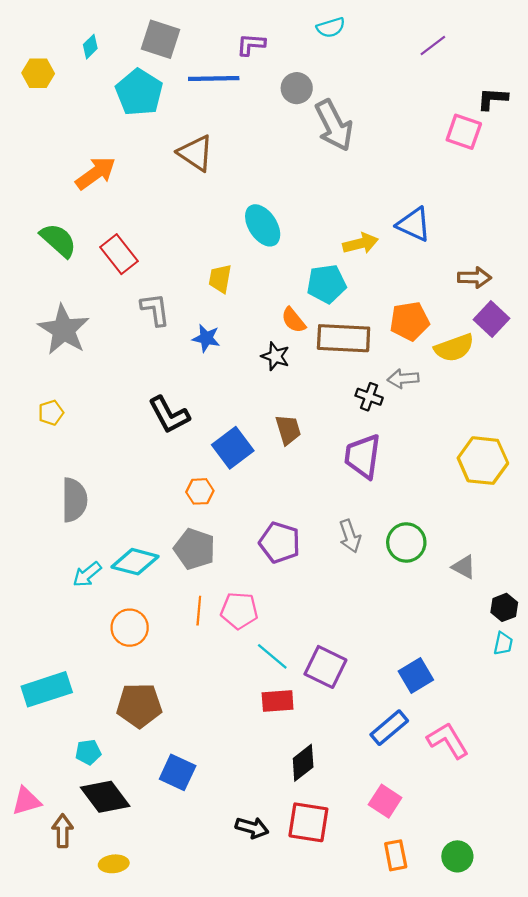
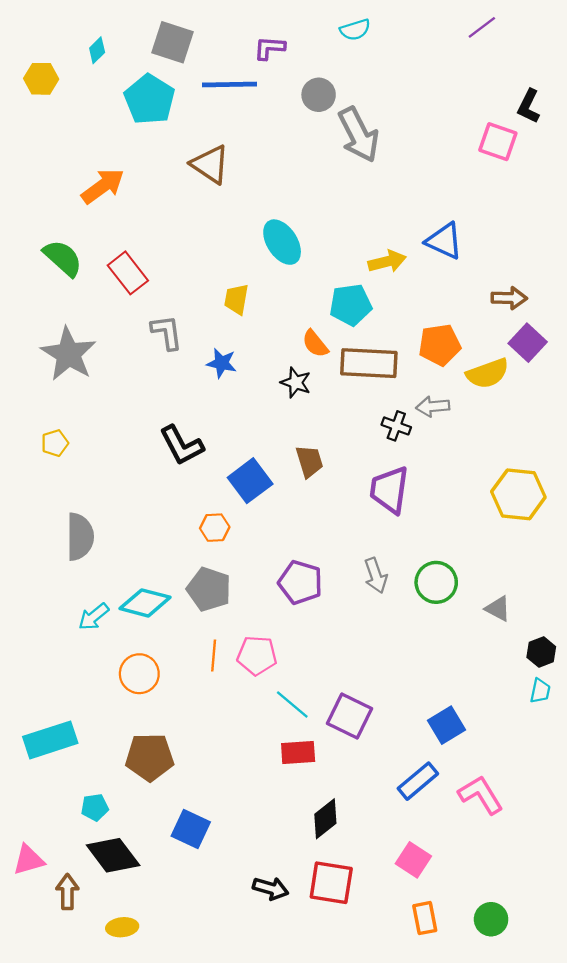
purple line: (433, 46) -> (482, 27), moved
black L-shape: (492, 99) -> (529, 106), turned -68

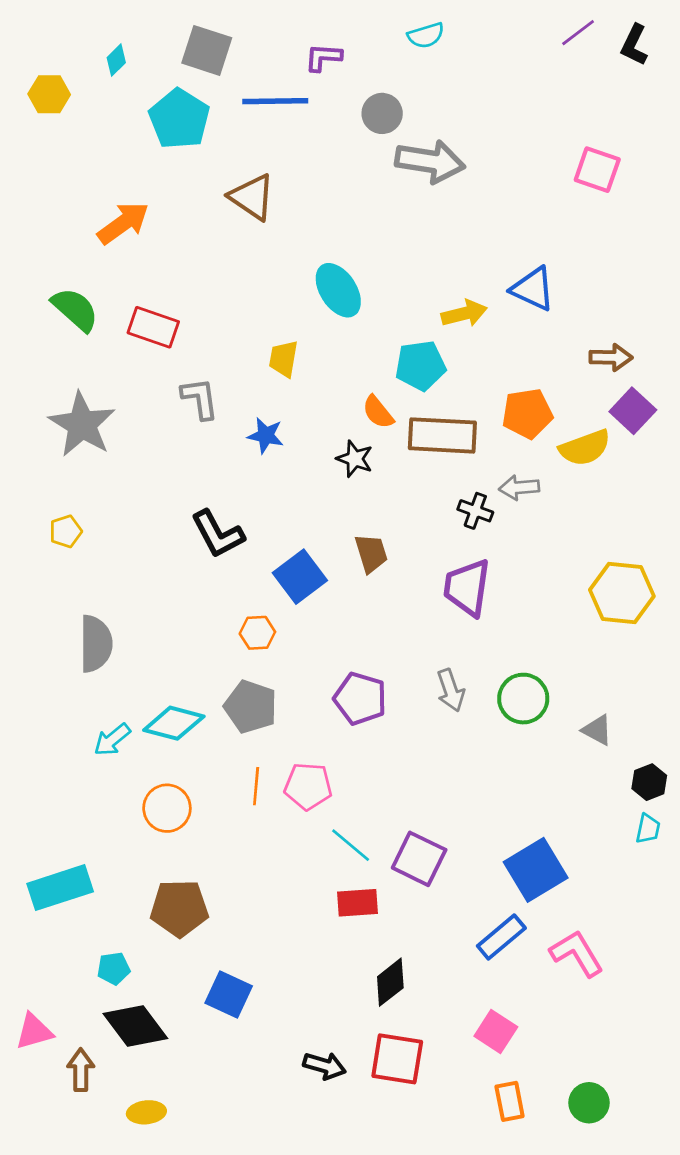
black L-shape: (529, 106) -> (634, 45), moved
gray arrow: (359, 135) -> (430, 161), turned -54
red rectangle: (128, 273) -> (153, 327), turned -33
blue square: (446, 725) -> (536, 870), size x1.4

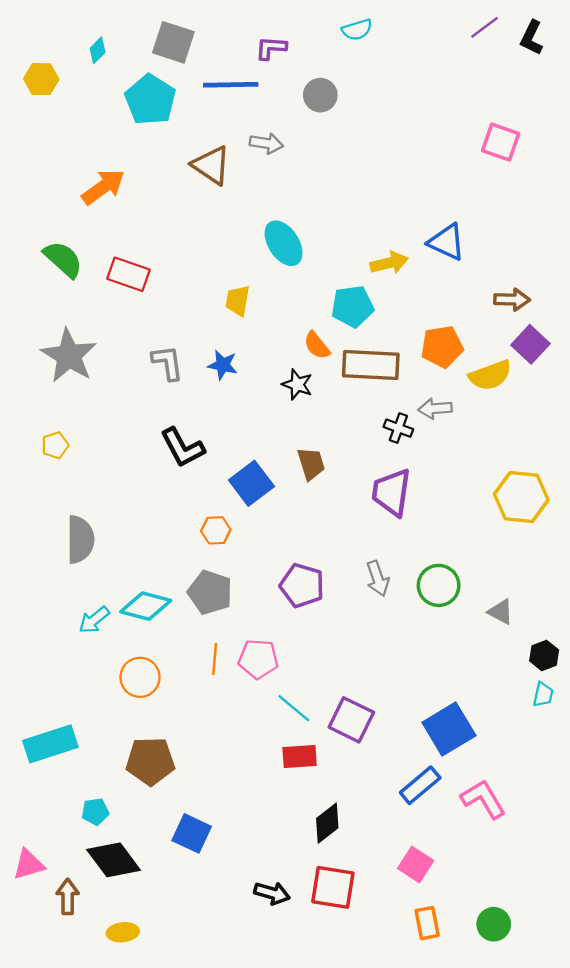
gray arrow: (430, 161) -> (266, 143), moved, size x0.6
gray L-shape: (200, 398) -> (168, 363), moved

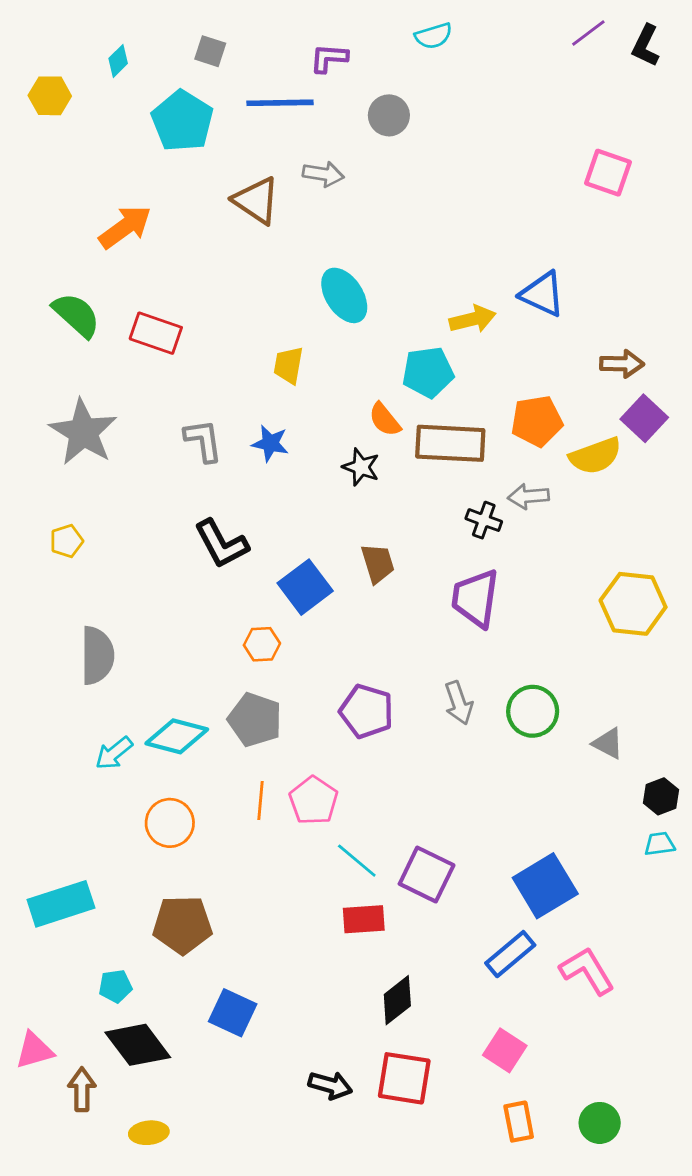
gray square: (173, 42) -> (210, 51), size x0.6
pink pentagon: (258, 659) -> (314, 801), turned 30
cyan trapezoid: (543, 695) -> (660, 844), turned -110

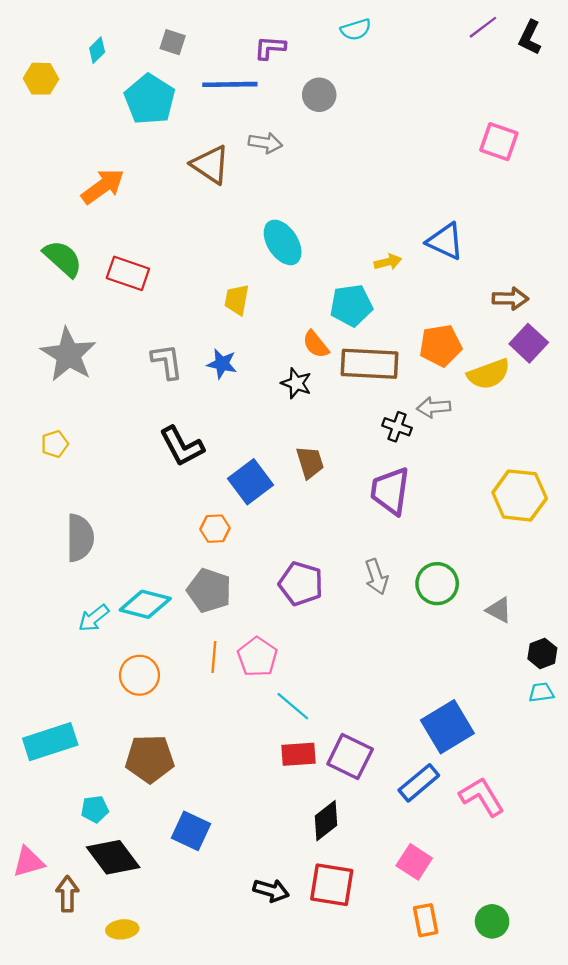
yellow arrow: (473, 319) -> (388, 262), size x0.7
purple square: (427, 875) -> (350, 757), moved

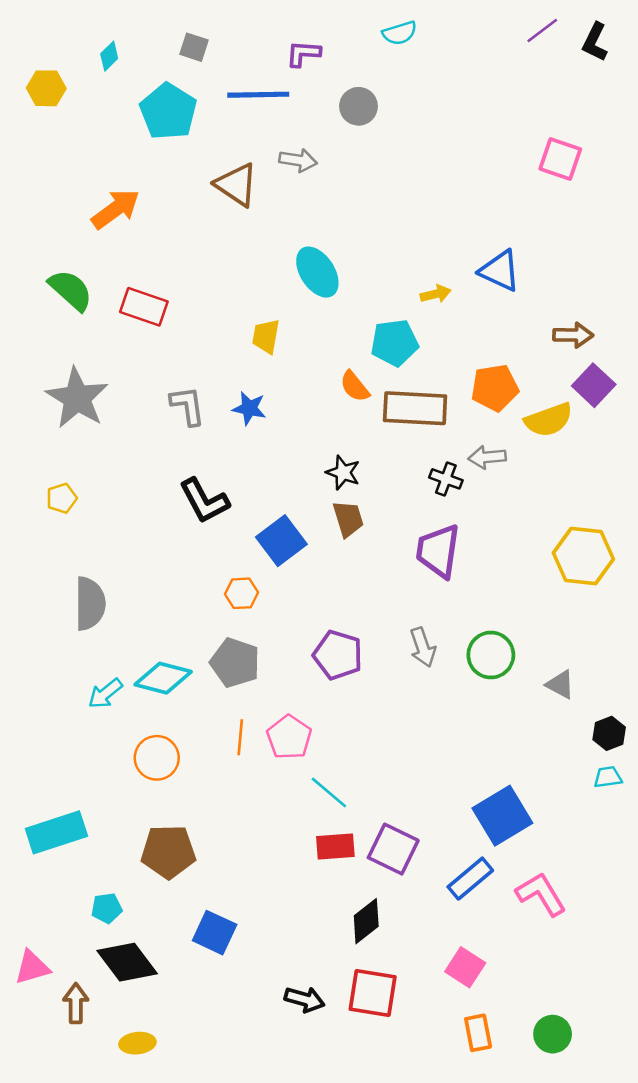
black star: (296, 383) -> (343, 473), moved

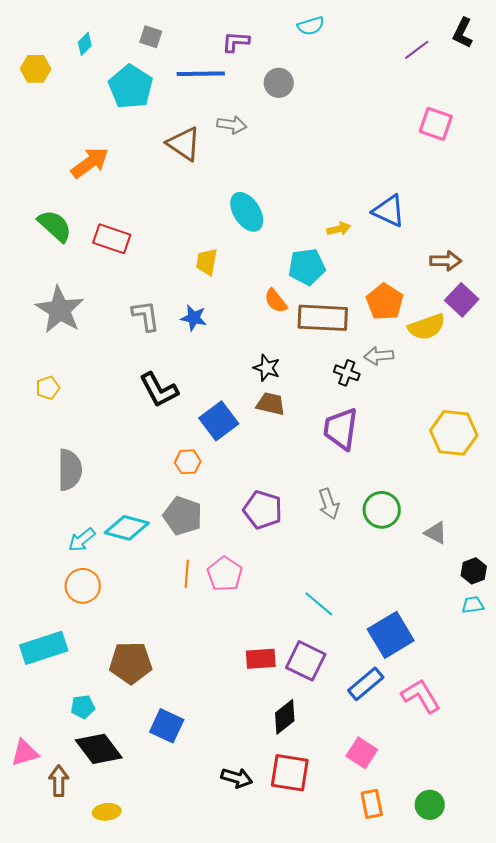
purple line: (542, 30) -> (417, 50), moved
orange pentagon: (495, 388) -> (385, 302), turned -30
brown trapezoid: (348, 519) -> (271, 404), turned -60
orange circle: (157, 758) -> (83, 586), moved
cyan line: (329, 793) -> (319, 604), moved

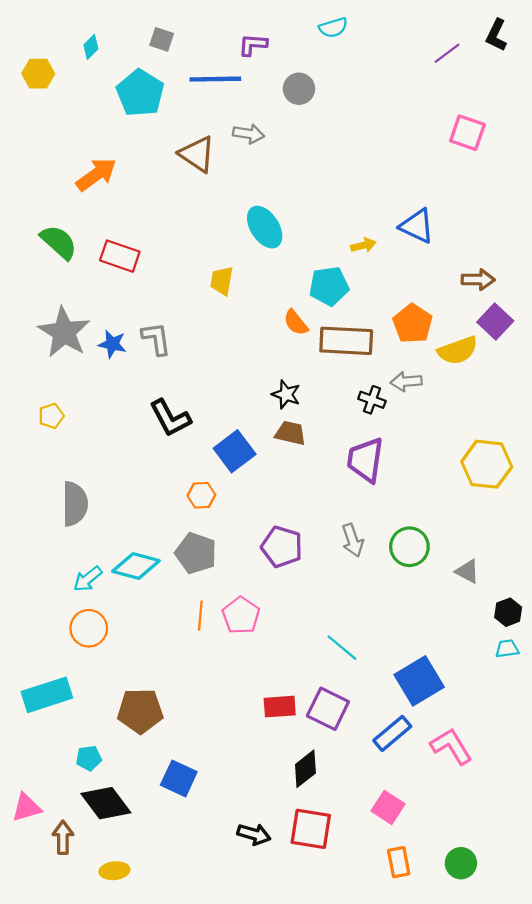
blue star: (194, 318) -> (112, 344), moved

